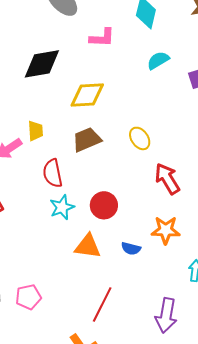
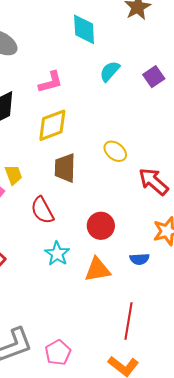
pink L-shape: (102, 38) -> (51, 82), moved
brown trapezoid: (87, 140) -> (65, 168), turned -48
cyan star: (62, 207) -> (57, 254), moved
pink pentagon: (28, 297) -> (58, 352), moved

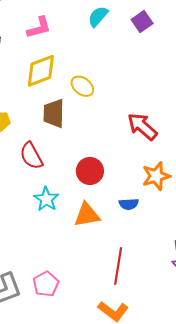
yellow ellipse: (115, 151) -> (82, 86), moved
pink pentagon: (58, 352) -> (46, 284), moved

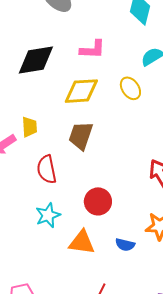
yellow ellipse: (82, 86) -> (130, 88), moved

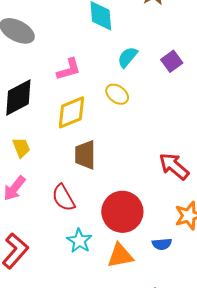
yellow trapezoid: (30, 127) -> (21, 148), moved
red circle: (98, 201) -> (122, 212), size x1.5

